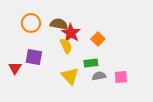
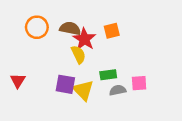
orange square: (98, 39) -> (112, 31), moved, turned 32
purple square: (34, 57) -> (65, 84), moved
pink square: (121, 77) -> (139, 83), moved

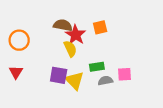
orange circle: (37, 27) -> (19, 40), moved

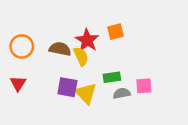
brown semicircle: (63, 25) -> (60, 49), moved

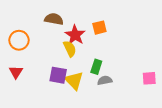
brown semicircle: (60, 49) -> (54, 19), moved
green rectangle: (112, 77) -> (96, 67), turned -64
pink square: (144, 86) -> (149, 78), moved

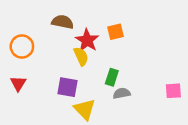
yellow triangle: (74, 80) -> (85, 109), moved

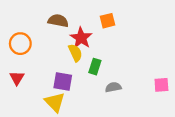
orange square: (115, 32) -> (108, 21), moved
green rectangle: (112, 77) -> (95, 67), moved
yellow triangle: (85, 109) -> (55, 102), moved

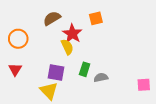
brown semicircle: (58, 21) -> (52, 18), turned -42
green rectangle: (95, 67) -> (85, 69), moved
pink square: (161, 85) -> (144, 85), moved

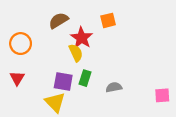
green rectangle: (85, 69) -> (85, 78), moved

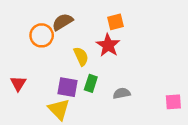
red star: (82, 38) -> (108, 45), moved
orange circle: (21, 44) -> (42, 35), moved

